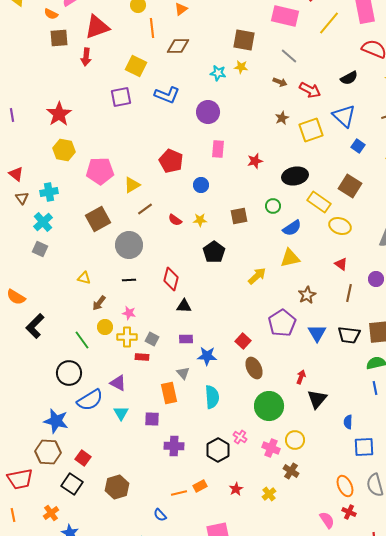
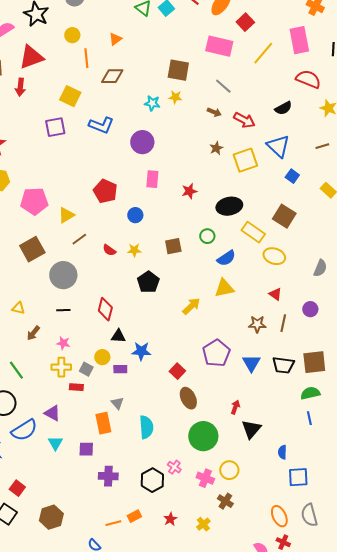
brown star: (307, 295) -> (257, 324), moved, turned 30
yellow circle: (105, 327) -> (102, 357), moved
blue star: (207, 356) -> (141, 351), moved

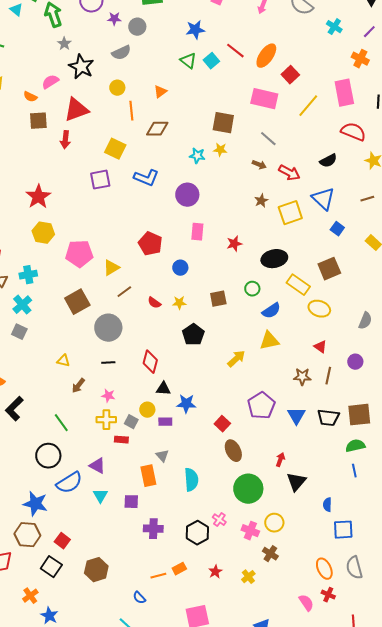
brown square: (284, 216) -> (329, 269), turned 35

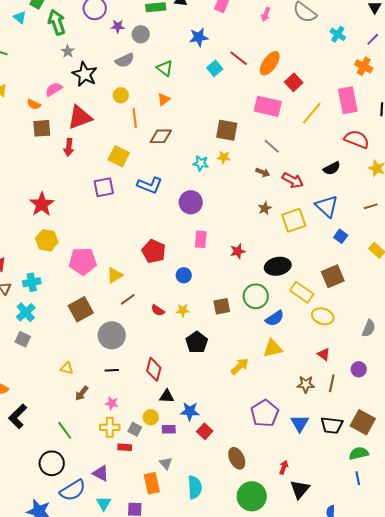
green triangle: (188, 61) -> (165, 68), moved
green circle: (252, 289) -> (256, 296), size x1.6
brown square: (359, 415) -> (363, 422), turned 35
red square: (222, 424) -> (205, 431), moved

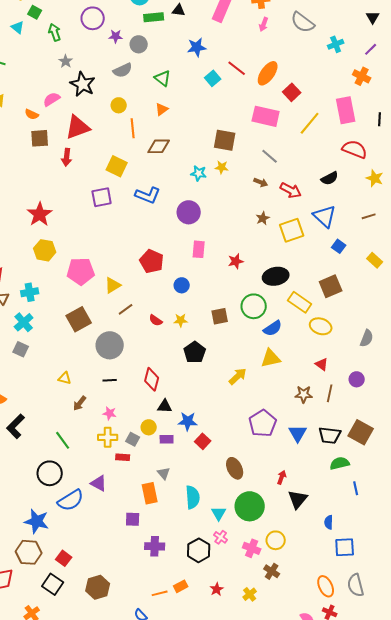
green arrow: (57, 22) -> (55, 32), size x0.7
cyan cross: (338, 34) -> (336, 44), turned 35
green semicircle: (359, 453) -> (340, 463), moved
cyan triangle: (104, 503) -> (219, 513), moved

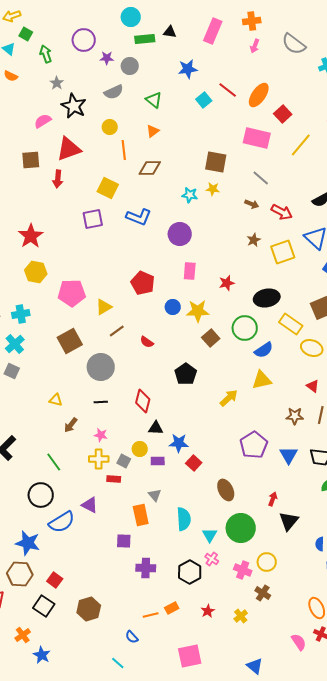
orange semicircle: (32, 114) -> (11, 76), moved
brown square: (220, 316) -> (211, 338), turned -30
yellow star: (181, 320) -> (198, 311), moved, size x1.6

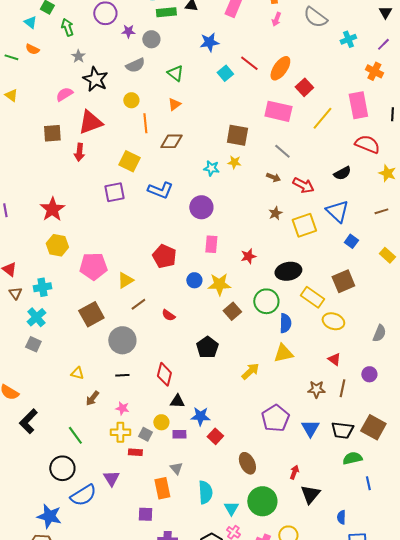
blue semicircle: (264, 350) -> (285, 323), turned -54
purple triangle: (90, 505) -> (111, 478), turned 30

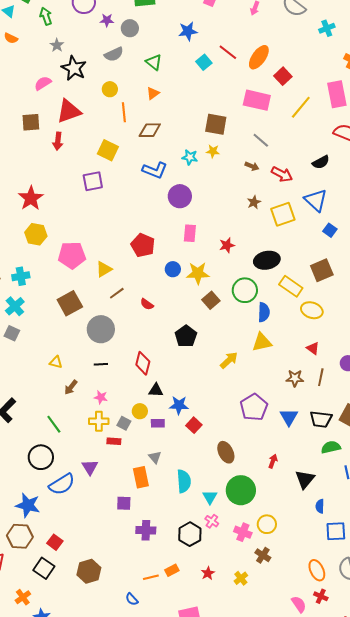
blue L-shape: (160, 190) -> (155, 170), moved
black triangle: (310, 494) -> (305, 479), moved

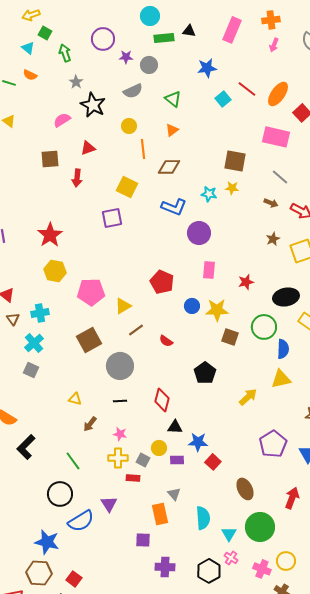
red triangle: (69, 111) -> (88, 148), size x0.6
brown square: (211, 300) -> (230, 337), turned -30
red arrow: (273, 461) -> (292, 498), size x1.5

